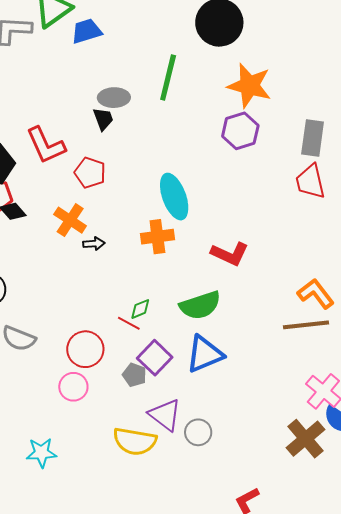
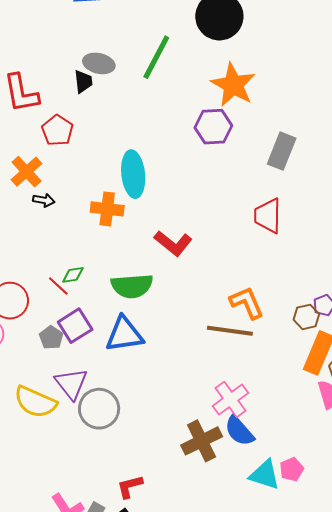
red trapezoid: (310, 182) -> (268, 216), moved
gray circle: (198, 432) -> (99, 409), size x1.5

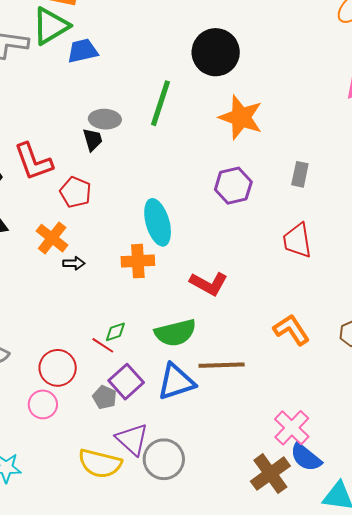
purple hexagon: (213, 127) -> (233, 186), moved
gray rectangle: (282, 151) -> (300, 174), size x0.7
brown line: (230, 331) -> (222, 365), moved

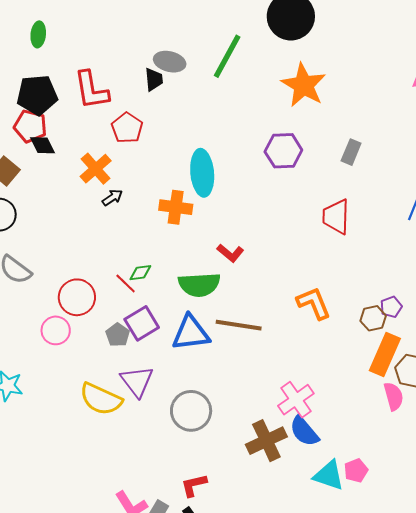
black arrow: (74, 263) -> (112, 198), turned -45
red L-shape: (209, 284) -> (230, 253), moved, size x0.7
gray circle: (164, 459) -> (191, 411), moved

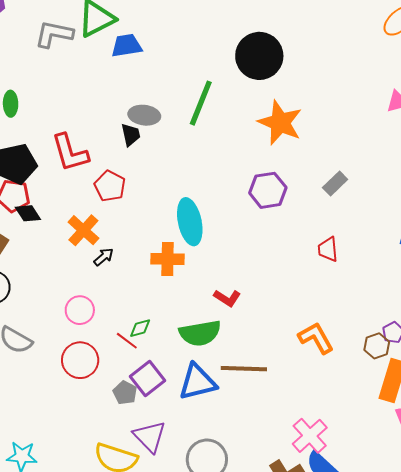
gray rectangle: (351, 152) -> (335, 184), turned 30
red trapezoid: (336, 217) -> (328, 249), size x0.7
pink circle: (56, 330) -> (80, 310), moved

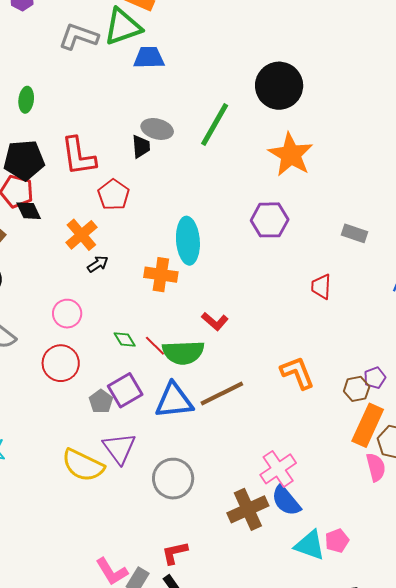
gray rectangle: (335, 184) -> (354, 233), moved, turned 55
green diamond: (140, 328) -> (125, 339), turned 65
red line: (127, 341) -> (155, 346), moved
brown line: (244, 369) -> (222, 393), turned -36

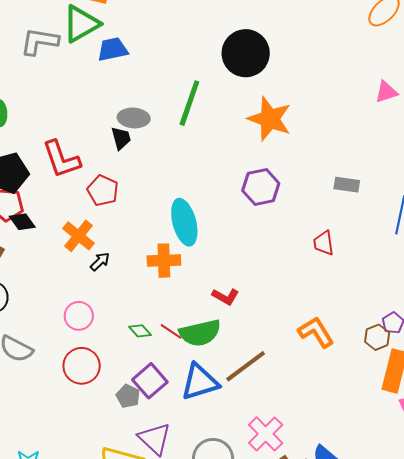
pink cross: (278, 469) -> (266, 434), moved

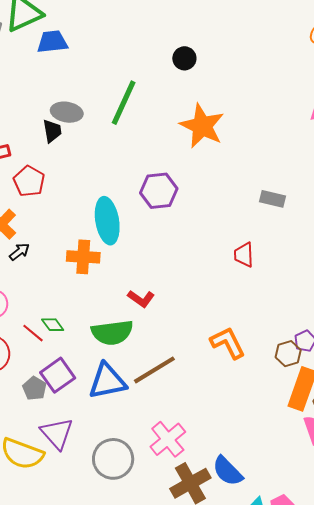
black circle: (246, 53) -> (184, 58), size x0.5
purple hexagon: (261, 187) -> (159, 191), moved
red line: (171, 331) -> (33, 333), moved

